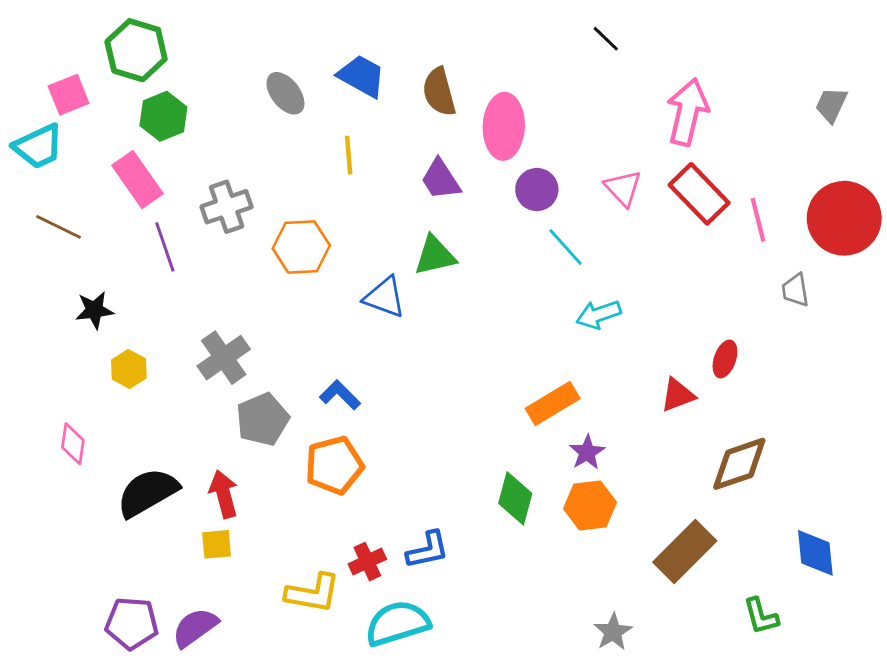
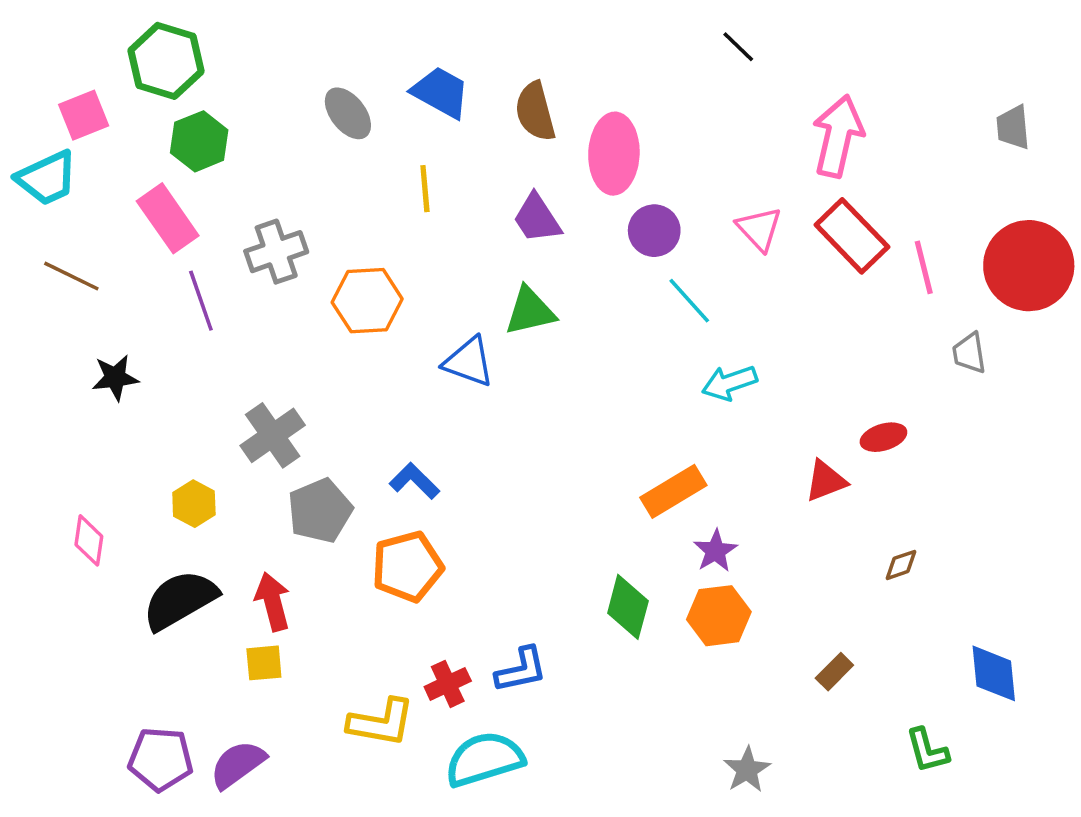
gray trapezoid: (831, 105) -> (1013, 127), turned -30
red ellipse: (725, 359) -> (883, 437), turned 54
yellow hexagon: (129, 369) -> (194, 504), moved
brown diamond: (739, 464) -> (901, 565), size x0.5
brown rectangle: (685, 551) -> (834, 672), size x0.5

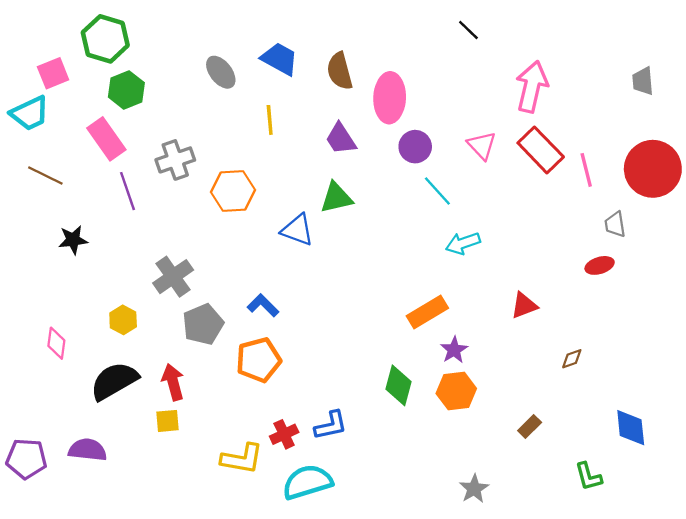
red ellipse: (883, 437) -> (600, 265), moved
purple pentagon: (161, 759) -> (26, 459), moved
purple semicircle: (238, 764) -> (88, 450), moved, turned 42

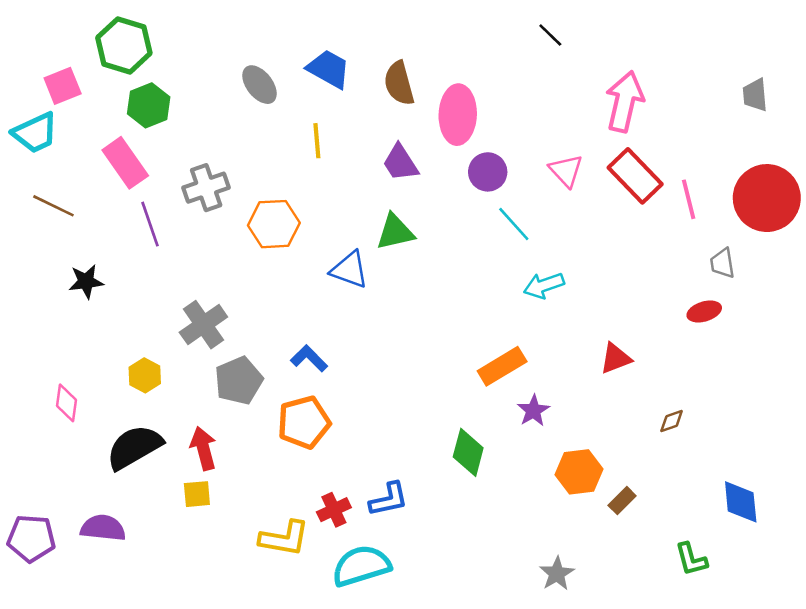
orange hexagon: (456, 391) -> (579, 472), moved

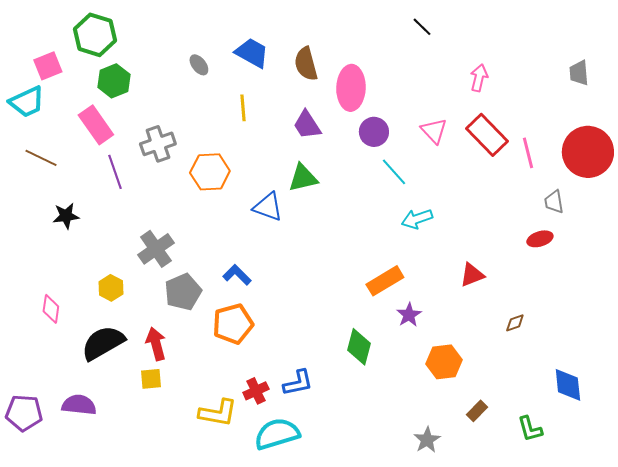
gray ellipse: (260, 85) -> (199, 65), size x0.7
pink arrow: (625, 102) -> (479, 78), size x0.6
brown rectangle: (622, 501) -> (477, 411), moved

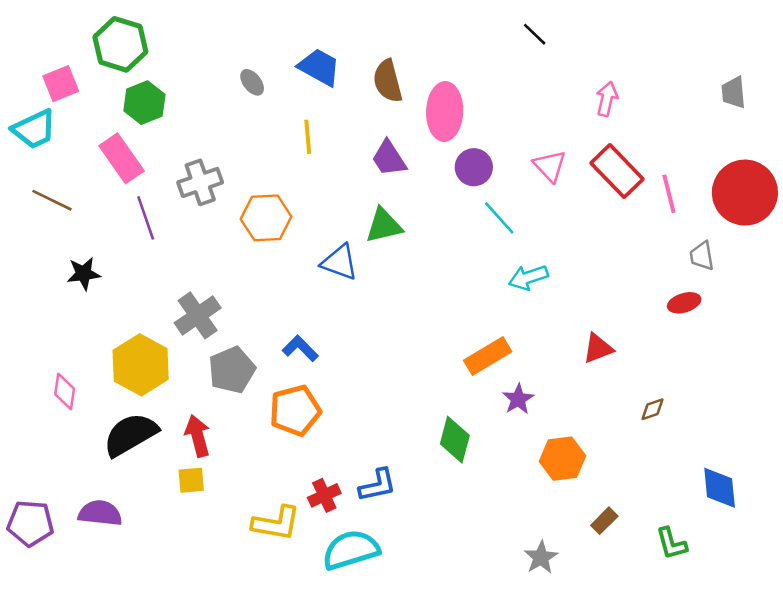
yellow hexagon: (111, 288) -> (141, 365), size x1.8

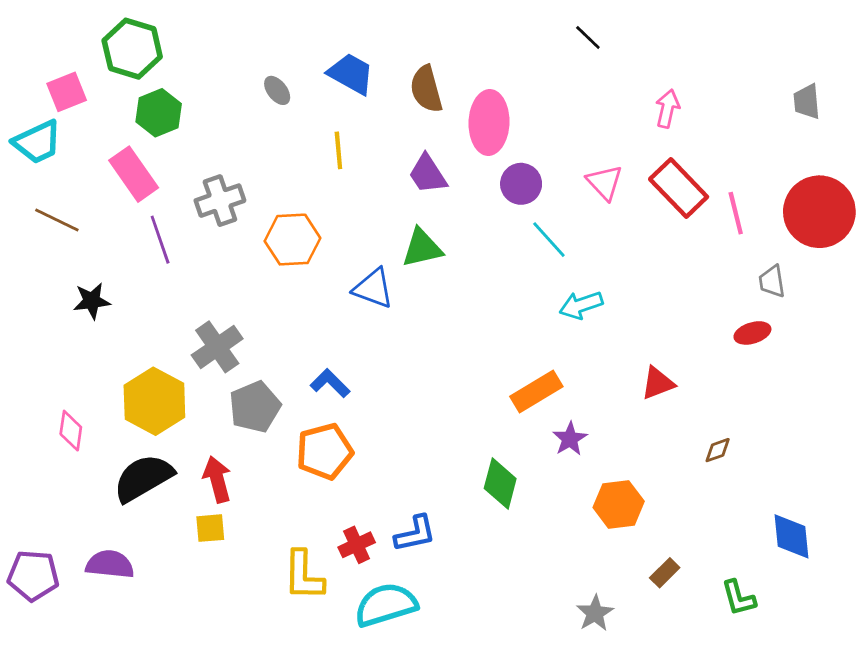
yellow L-shape: (276, 523) -> (304, 576), turned 81

